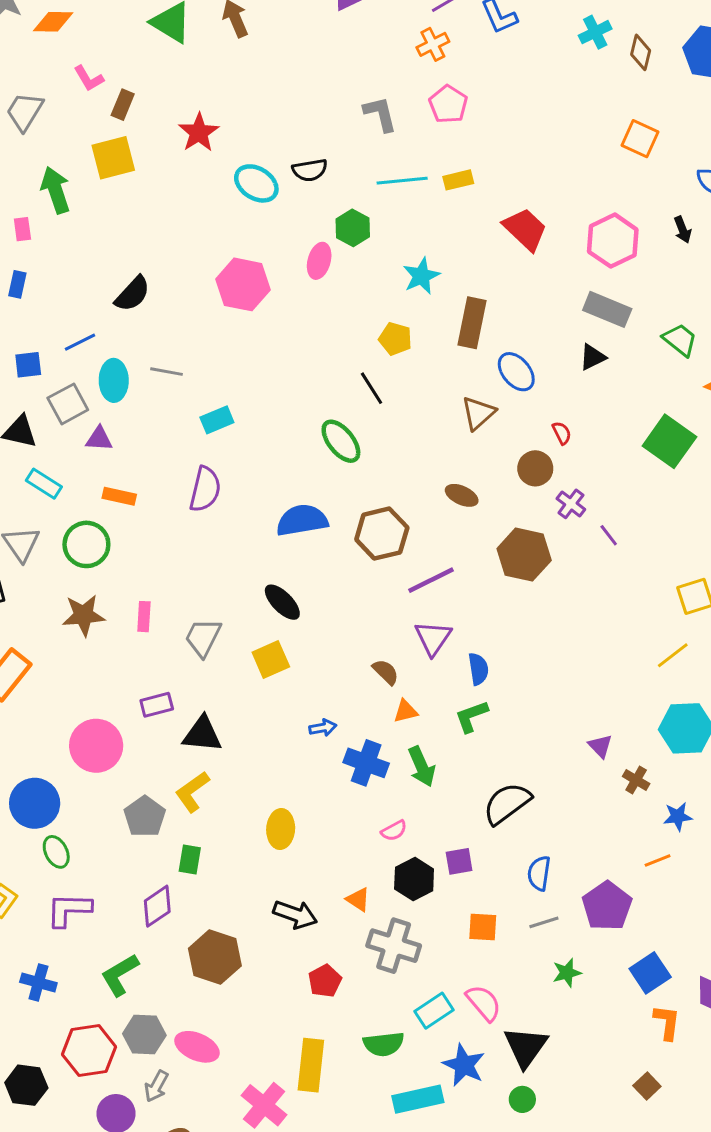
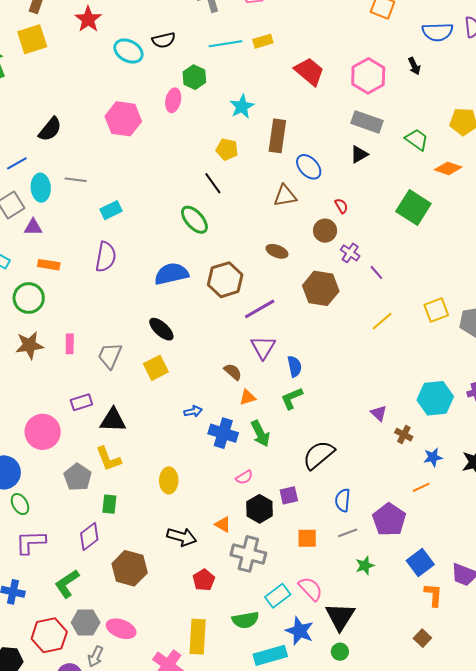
brown triangle: (478, 413) -> (285, 196), turned 35
yellow line: (673, 655) -> (382, 321), moved
yellow L-shape: (192, 792) -> (108, 459), turned -72

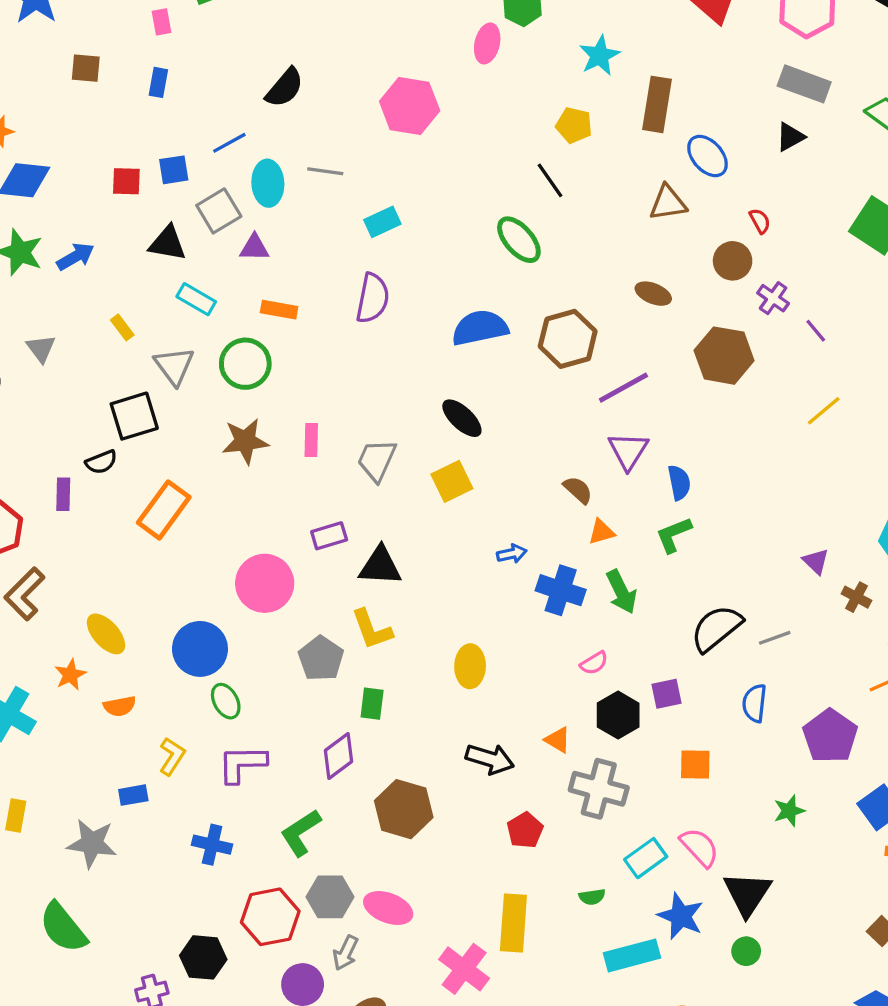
pink hexagon: (123, 119) -> (410, 106), moved
gray line: (348, 533) -> (775, 638), moved
green semicircle: (245, 620) -> (592, 897), size x0.6

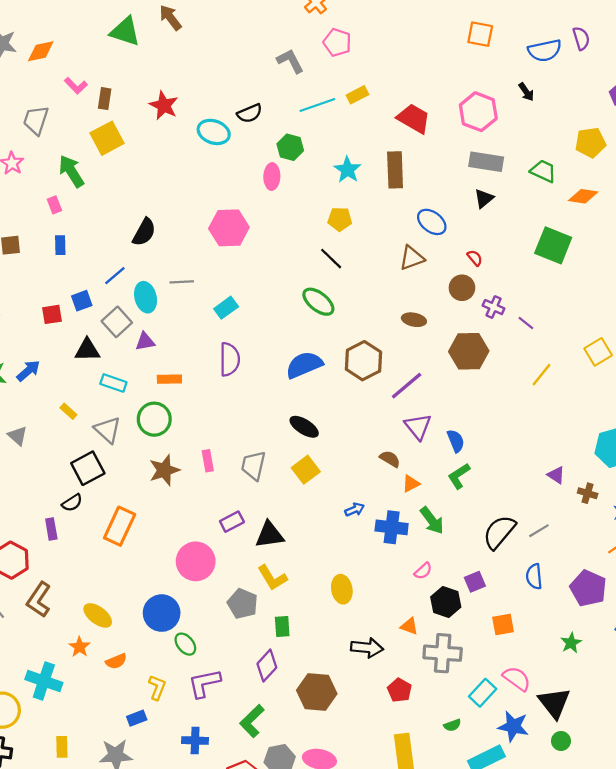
brown rectangle: (657, 104) -> (395, 170), moved

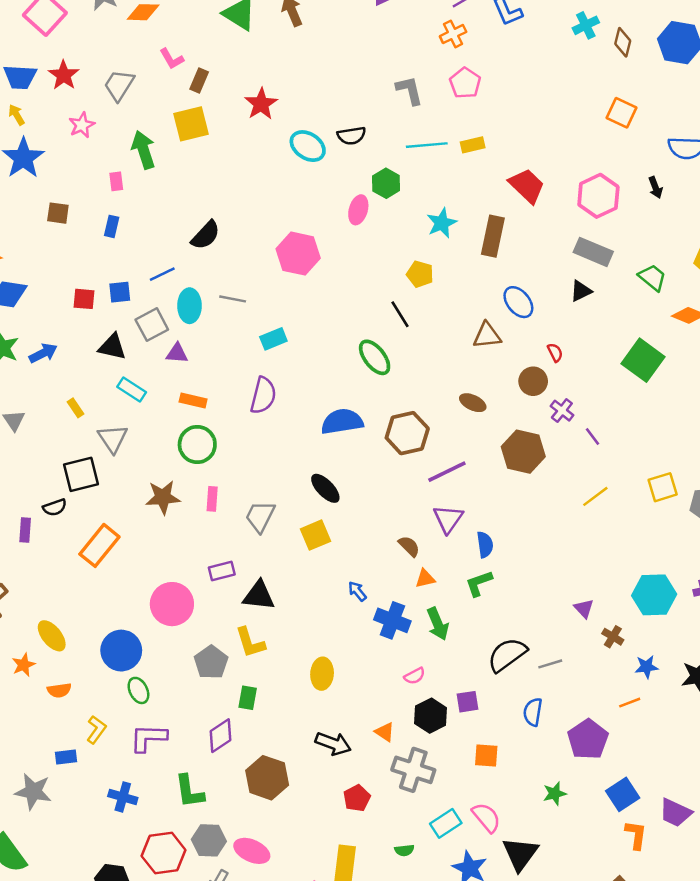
green circle: (154, 419) -> (197, 444), moved
blue arrow: (355, 510) -> (357, 591), turned -120
green L-shape: (252, 721) -> (189, 791), turned -68

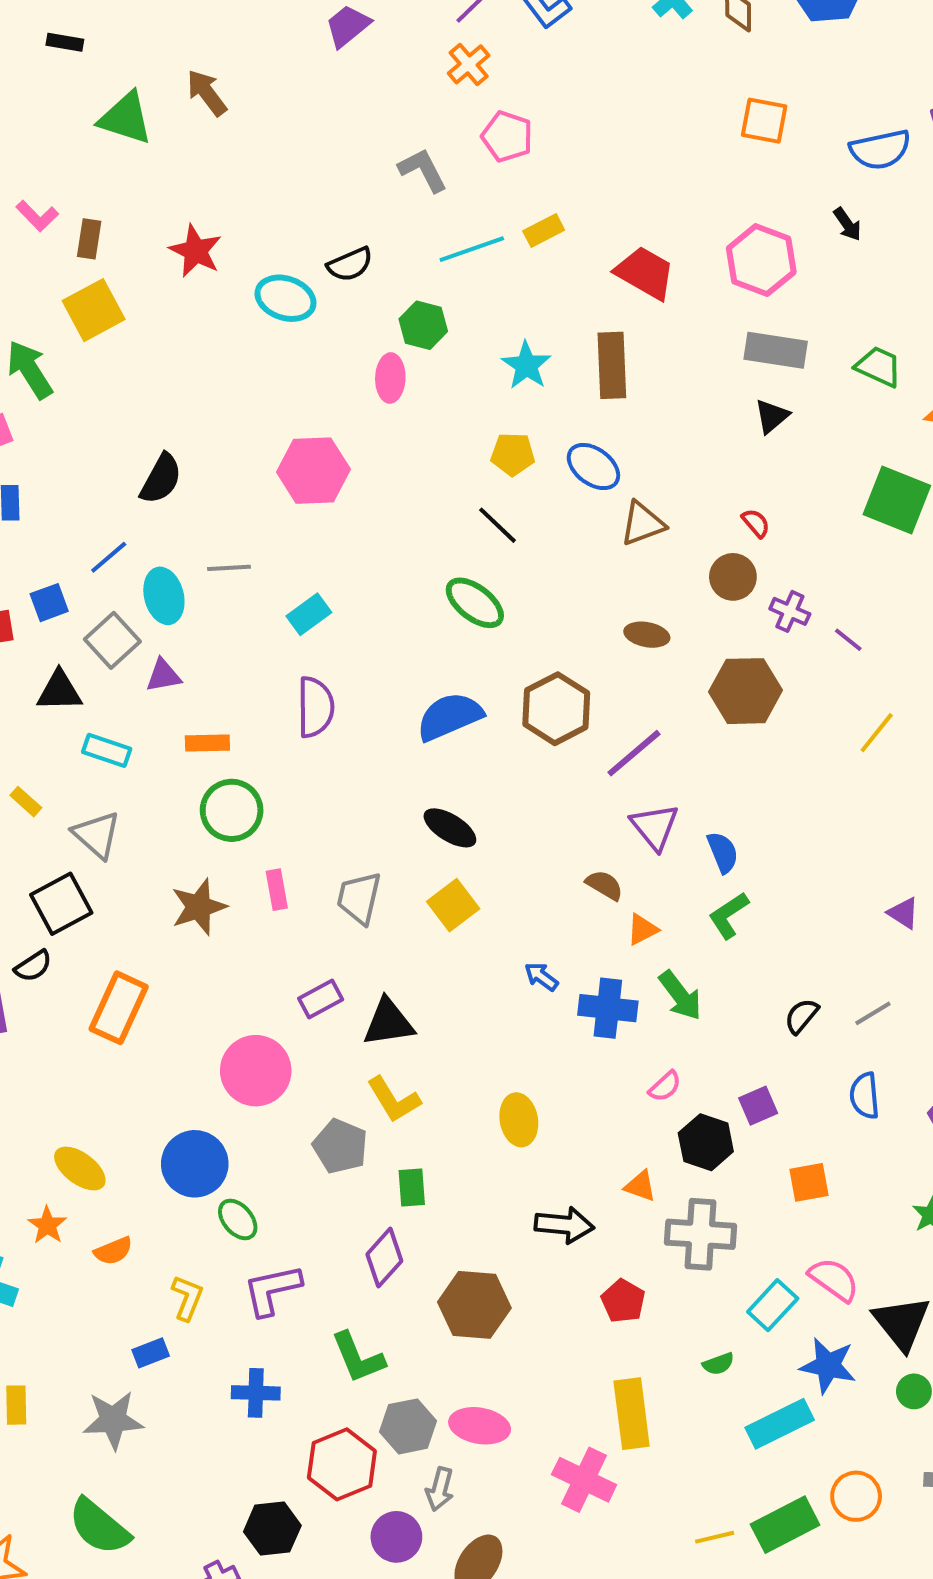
blue ellipse: (518, 302) -> (593, 467), moved
black semicircle: (507, 655) -> (802, 1016), size x0.6

